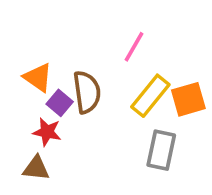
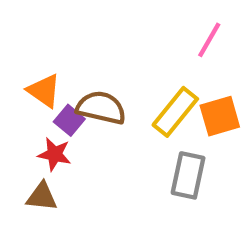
pink line: (134, 47) -> (209, 40), moved
brown semicircle: (87, 92) -> (101, 108), turned -69

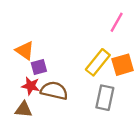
brown semicircle: (101, 108) -> (54, 91), moved
purple square: (69, 120) -> (39, 67), turned 35

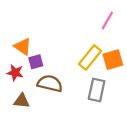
red star: (31, 86) -> (15, 73), moved

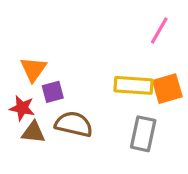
orange triangle: (23, 47) -> (33, 69), turned 30
yellow rectangle: (90, 57) -> (133, 85), turned 55
brown triangle: (22, 101) -> (33, 132), moved

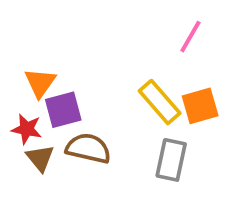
yellow rectangle: (133, 85) -> (160, 102), turned 45
purple square: (53, 92) -> (63, 110), size x1.4
brown triangle: (33, 132) -> (40, 158), turned 45

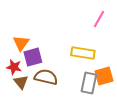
yellow rectangle: (160, 102) -> (83, 53), turned -40
orange square: (200, 106) -> (104, 76), moved

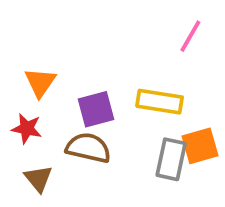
purple square: (33, 57) -> (96, 109), moved
brown triangle: (21, 82) -> (38, 179), moved

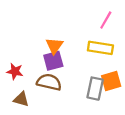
orange triangle: (40, 82) -> (54, 46), moved
yellow rectangle: (160, 102) -> (100, 48), moved
brown triangle: (38, 179) -> (21, 99), turned -35

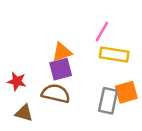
pink line: (106, 20) -> (102, 31), moved
orange triangle: (54, 46) -> (62, 52), turned 36

